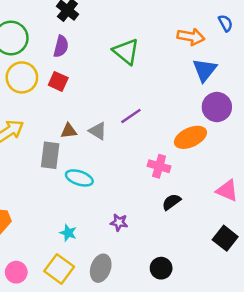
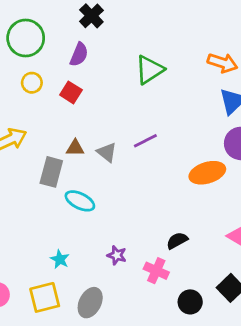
green triangle: (126, 52) -> (150, 70), turned 40
yellow circle: (22, 77) -> (32, 83), size x0.6
pink cross: (159, 166) -> (156, 271), moved
black circle: (161, 268) -> (190, 302), moved
yellow square: (59, 269) -> (45, 297), turned 32

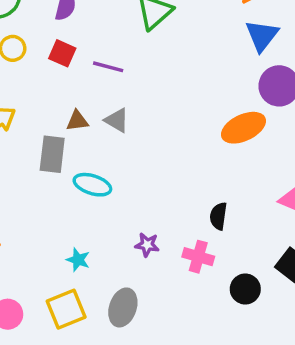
purple line: (145, 141) -> (108, 67), moved, turned 50
black semicircle: (177, 241) -> (218, 216), turned -45

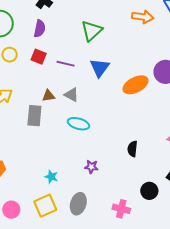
blue triangle: (262, 36) -> (100, 68), moved
orange ellipse: (243, 128) -> (136, 85), moved
cyan ellipse: (92, 185) -> (78, 124), moved
pink cross: (198, 257) -> (121, 209), moved

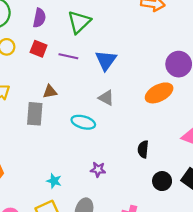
green triangle: (92, 31) -> (79, 22), moved
orange ellipse: (136, 85) -> (159, 93), moved
gray triangle: (71, 95) -> (106, 98), moved
black circle: (149, 191) -> (162, 181), moved

